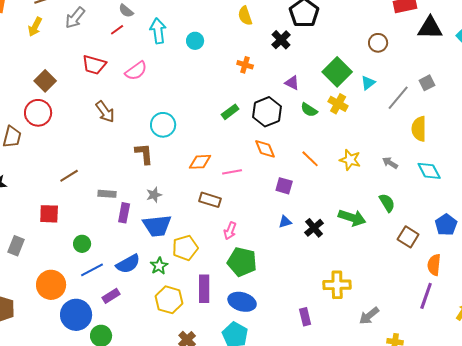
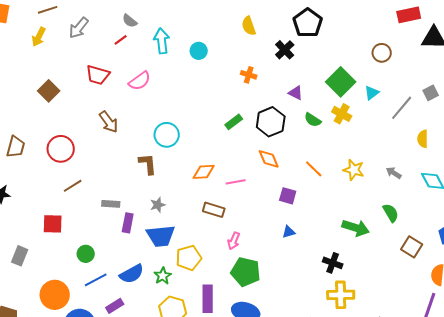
red circle: (38, 113) -> (61, 149), moved
yellow semicircle: (419, 129) -> (423, 139), size x0.7
black cross: (314, 228) -> (333, 263), moved, turned -30

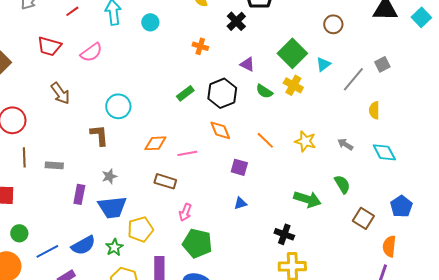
brown line: (73, 186) -> (24, 157), turned -60
gray rectangle: (111, 204) -> (54, 165), moved
green circle: (86, 254) -> (19, 233), moved

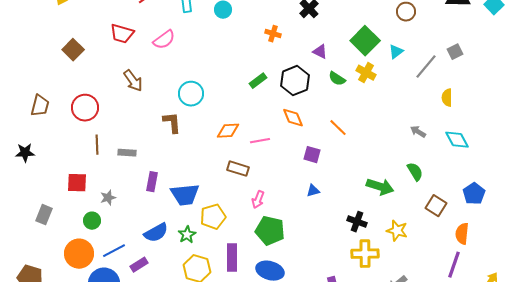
yellow star: (305, 141) -> (397, 231), moved
gray star: (109, 176) -> (108, 198), moved
blue line: (47, 251) -> (114, 251), moved

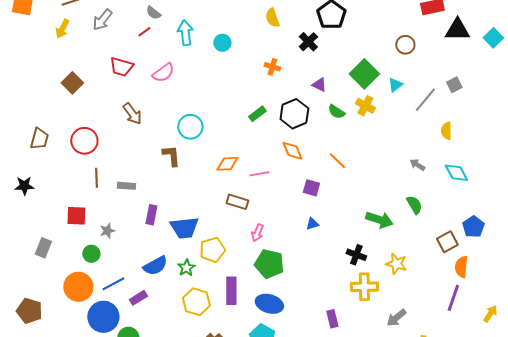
brown square: (436, 206) -> (447, 242), moved, turned 30

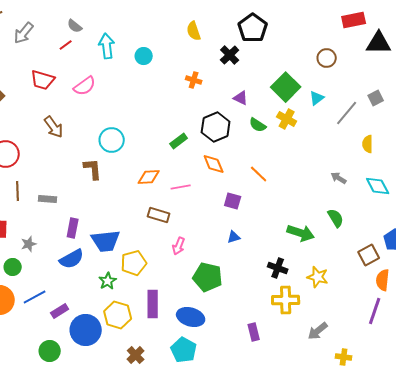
green rectangle: (257, 114) -> (179, 141), moved
green pentagon: (269, 264) -> (208, 277), moved
blue semicircle: (155, 266) -> (72, 259), moved
blue circle: (103, 317) -> (86, 330), moved

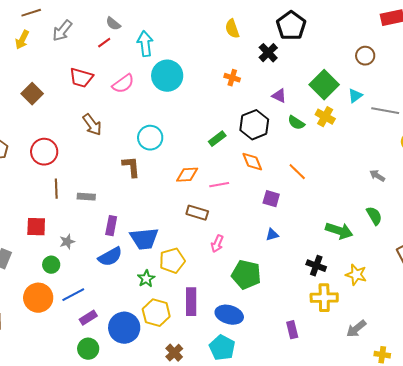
cyan circle: (144, 56) -> (167, 76), moved, size x1.8
gray line: (347, 113) -> (385, 111), turned 60
purple rectangle: (60, 311) -> (88, 318), moved

